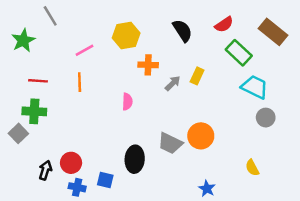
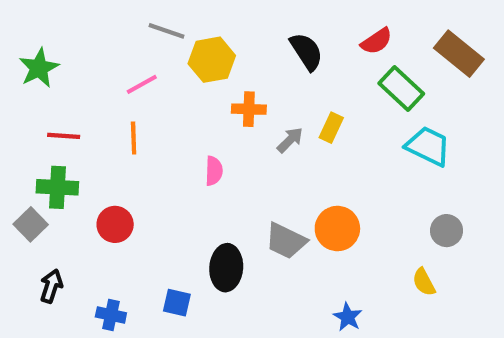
gray line: (50, 16) -> (167, 31), moved, turned -40
gray circle: (266, 118) -> (447, 231), moved
red circle: (71, 163) -> (115, 224), moved
black arrow: (45, 170) -> (51, 286), moved
blue cross: (77, 187) -> (111, 315), moved

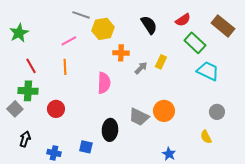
red line: (64, 136) -> (31, 66), turned 56
pink semicircle: (214, 171) -> (104, 83), size x1.5

